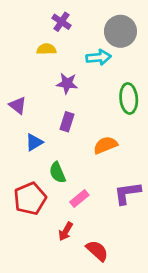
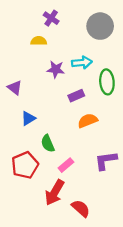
cyan arrow: (99, 57) -> (82, 63), moved
purple rectangle: (67, 122) -> (76, 96), moved, turned 49
red arrow: (66, 231) -> (55, 192), size x1.6

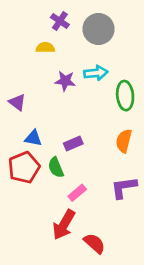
gray circle: (100, 26) -> (98, 29), moved
purple rectangle: (76, 96) -> (73, 144), moved
blue triangle: (28, 118) -> (33, 138), turned 42
orange semicircle: (88, 121) -> (124, 141), moved, turned -54
red pentagon: (25, 165) -> (24, 167), moved

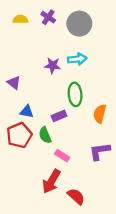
yellow semicircle: (45, 48) -> (20, 19), moved
green ellipse: (125, 96) -> (75, 94), moved
pink rectangle: (77, 193) -> (62, 156), turned 72

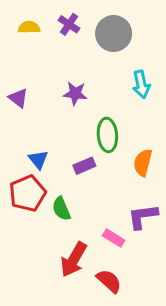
cyan arrow: (77, 59) -> (141, 84), moved, turned 84
purple triangle: (14, 83) -> (18, 98), moved
blue triangle: (27, 112) -> (38, 160), turned 40
green semicircle: (45, 135) -> (61, 209), moved
pink rectangle: (62, 156) -> (114, 238), moved

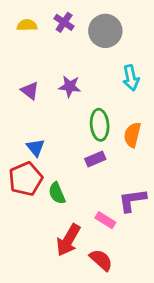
purple triangle: (18, 98) -> (30, 91), moved
orange semicircle: (143, 163) -> (132, 135), moved
purple rectangle: (84, 166) -> (95, 159), moved

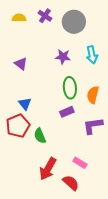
purple star: (70, 86) -> (63, 57), moved
purple L-shape: (132, 200) -> (93, 126), moved
pink rectangle: (105, 220) -> (80, 163), moved

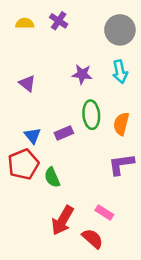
gray circle: (74, 22) -> (120, 30), moved
purple rectangle: (67, 112) -> (64, 133), moved

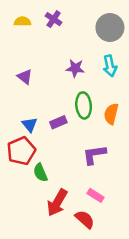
purple L-shape: (121, 164) -> (94, 155), moved
green semicircle: (52, 177) -> (40, 173), moved

